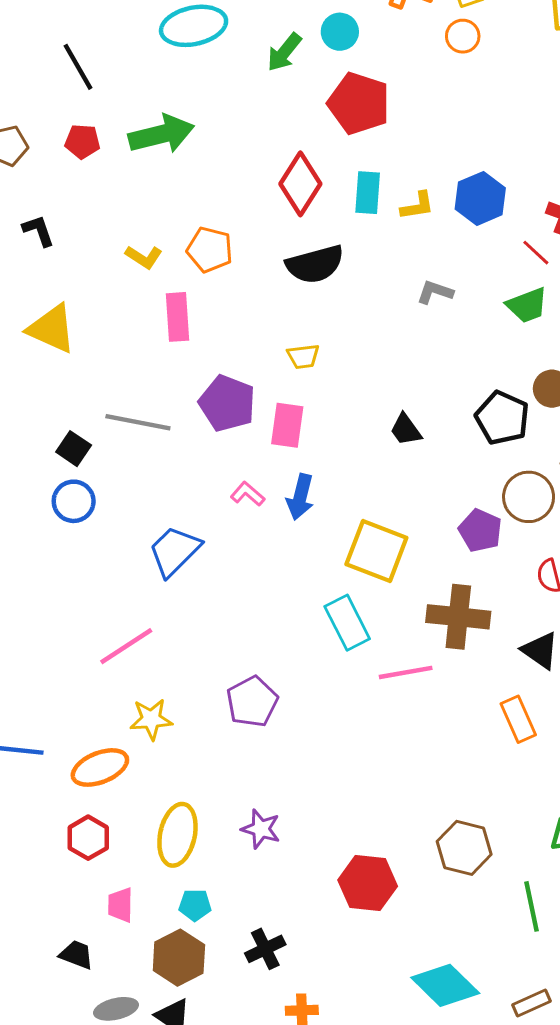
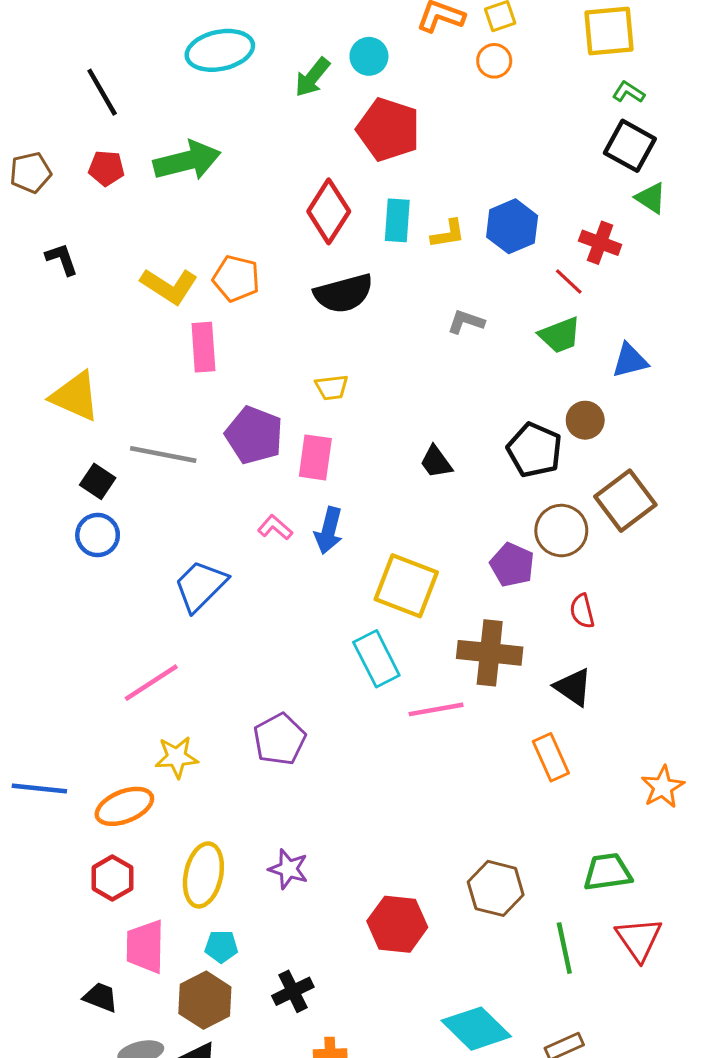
yellow L-shape: (144, 257) -> (169, 286), size x1.5
yellow triangle: (52, 329) -> (75, 396), moved
pink trapezoid: (120, 905) -> (145, 947), size x1.5

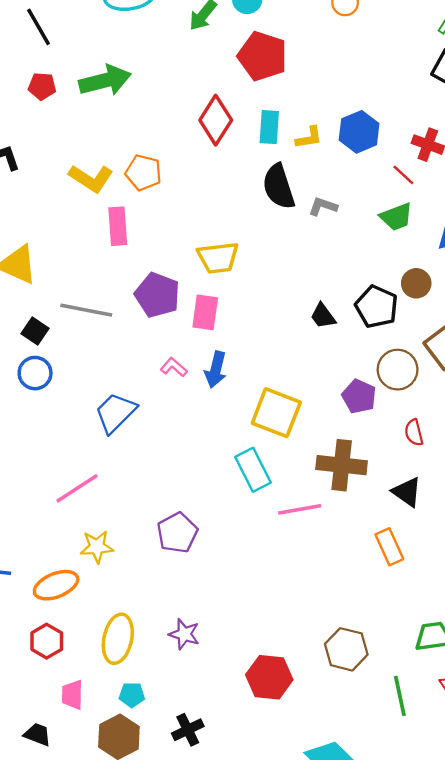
black semicircle: (344, 293) -> (279, 187), moved, turned 87
yellow trapezoid: (332, 387) -> (218, 258), size x1.6
black trapezoid: (436, 462) -> (323, 316), moved
pink trapezoid: (145, 947) -> (72, 695), size x0.7

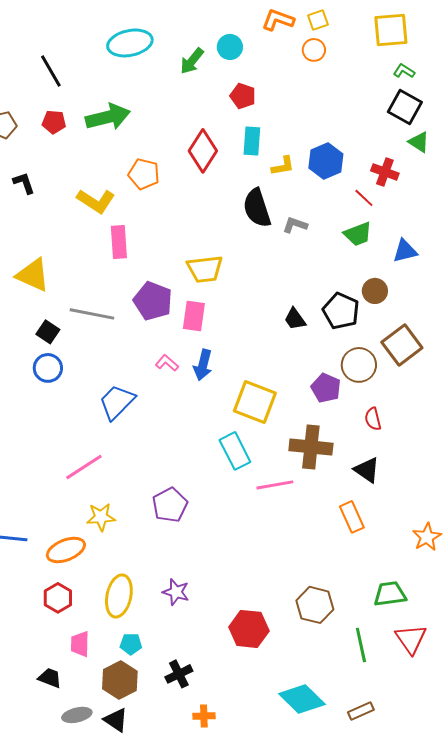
red pentagon: (262, 56) -> (243, 96), size x0.6
cyan rectangle: (269, 127) -> (252, 141), moved
orange pentagon: (143, 173) -> (144, 174), moved

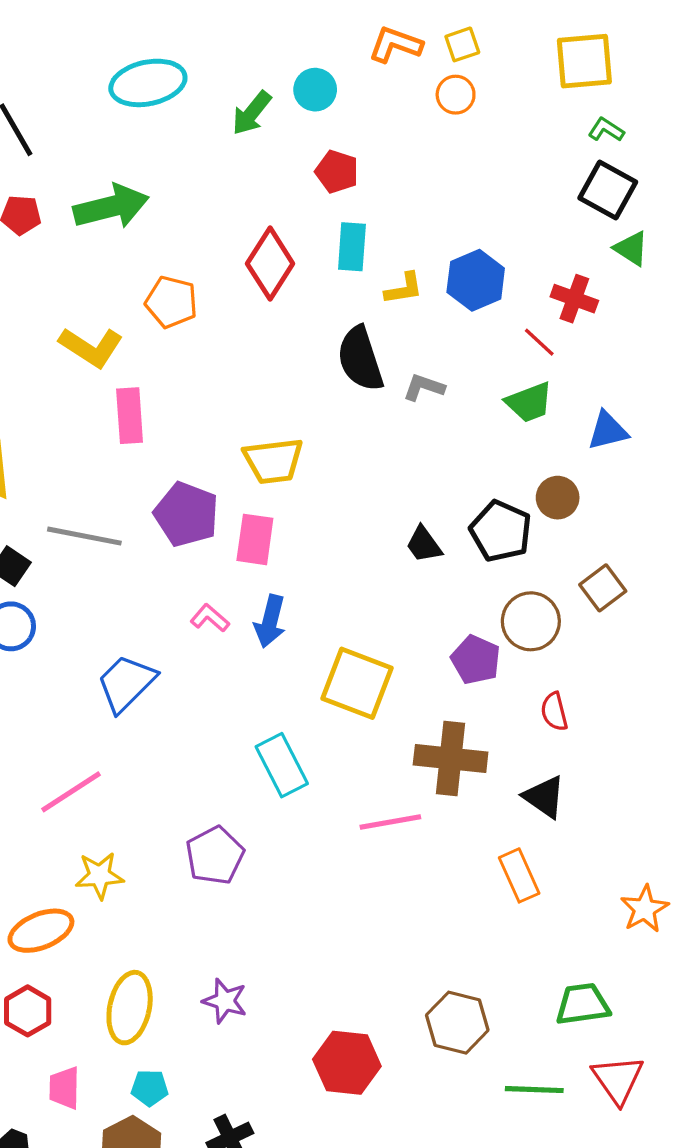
brown square: (402, 345) -> (603, 588), size x0.7
cyan rectangle: (235, 451) -> (282, 765), moved
green line: (361, 645) -> (534, 1090), turned -76

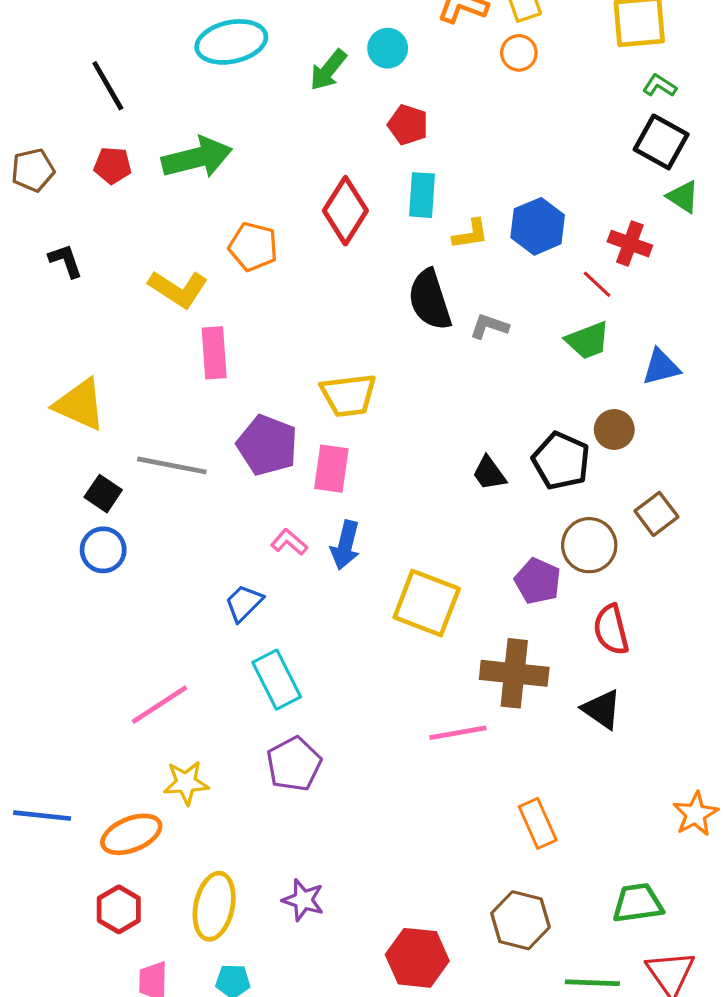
blue trapezoid: (126, 683) -> (244, 603), moved, size x0.7
red semicircle: (554, 712) -> (611, 630), size x1.4
cyan rectangle: (282, 765) -> (277, 680), moved
orange rectangle: (519, 875) -> (538, 823), moved

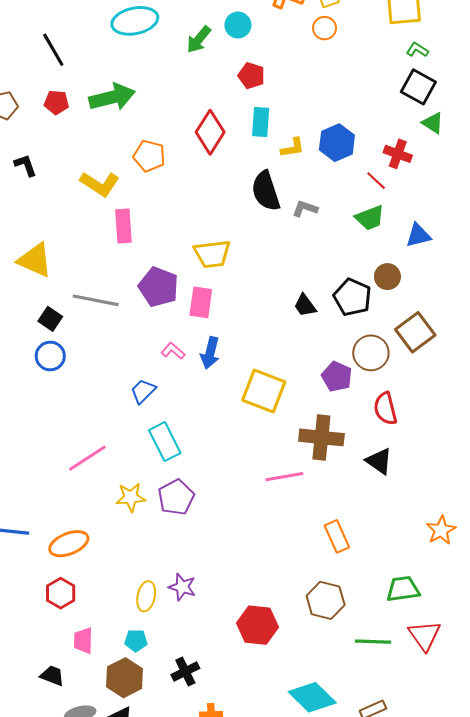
brown square: (656, 514) -> (415, 332), size x1.4
yellow star: (186, 783) -> (131, 497), moved
yellow ellipse: (214, 906) -> (146, 596), moved, size x0.7

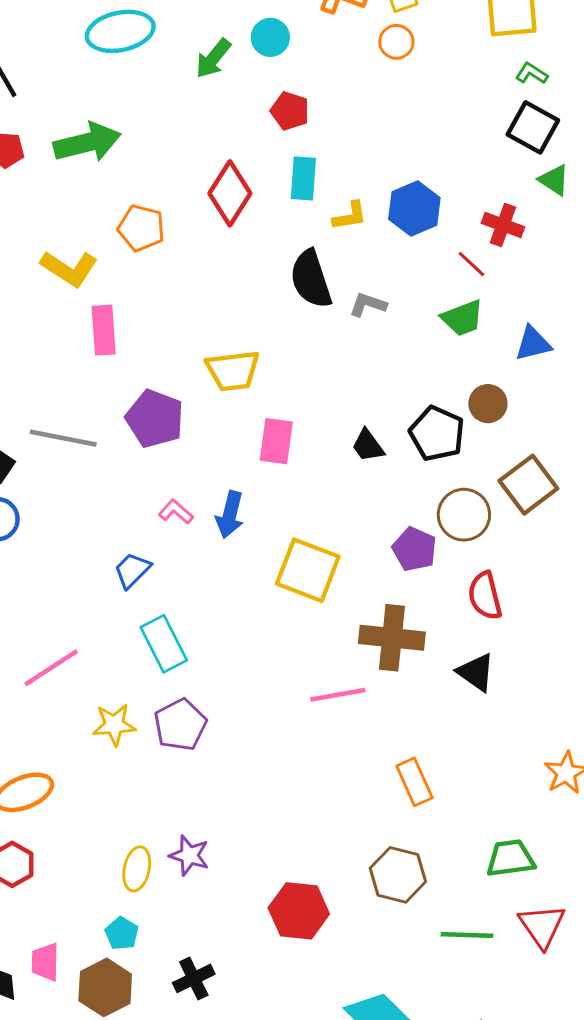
pink rectangle: (201, 302) -> (276, 441), moved
pink trapezoid: (83, 641) -> (45, 962), moved
cyan pentagon: (136, 641) -> (122, 933), turned 30

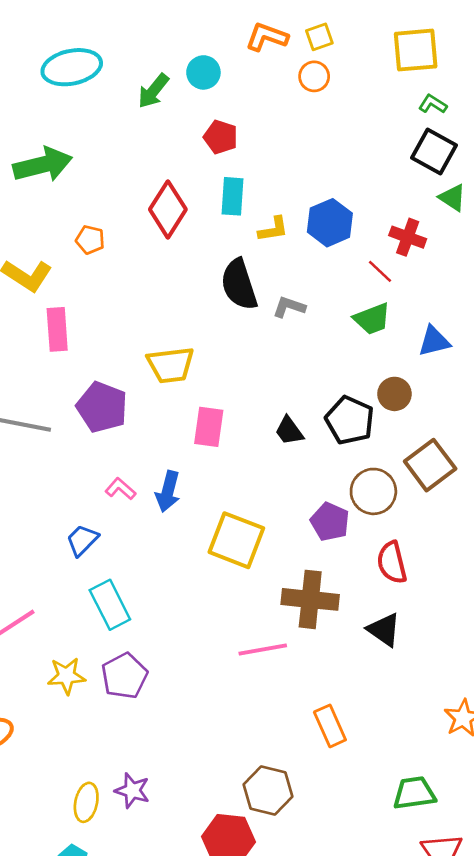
orange pentagon: (141, 228) -> (90, 240), size x0.7
brown hexagon: (398, 875) -> (268, 790), moved

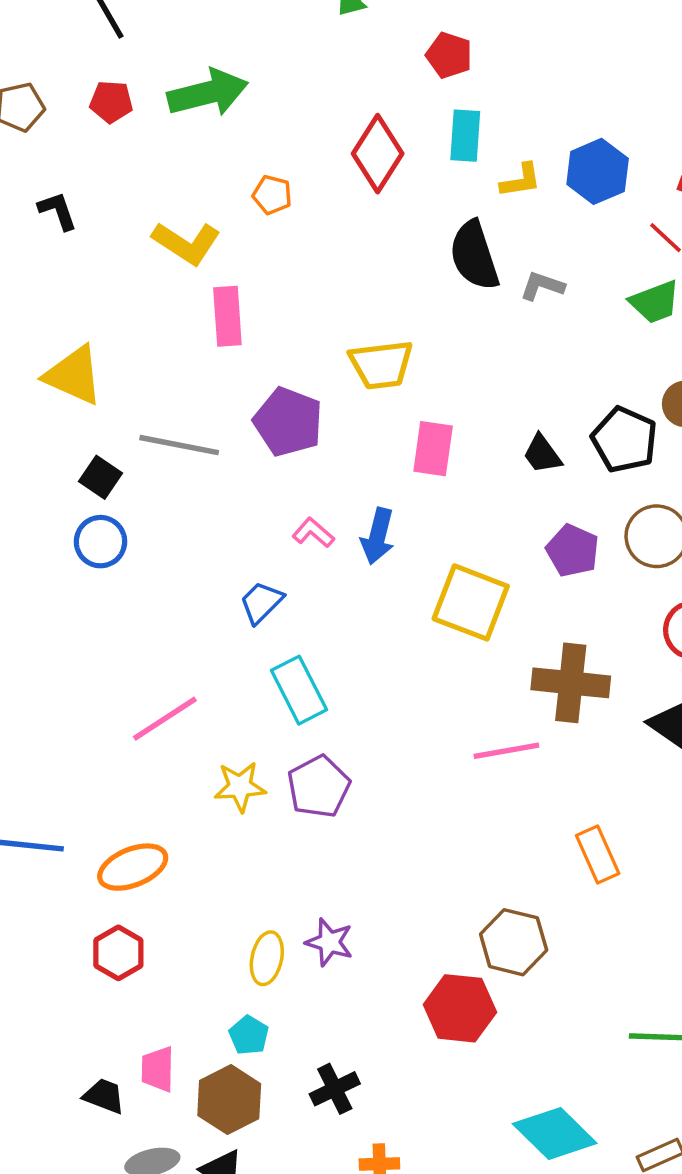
purple pentagon: (330, 522) -> (573, 551), moved

